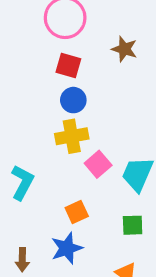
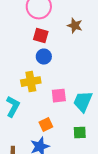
yellow cross: (72, 136) -> (31, 82), moved
pink square: (98, 164) -> (59, 96), turned 35

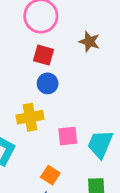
orange square: (46, 125) -> (50, 175), turned -32

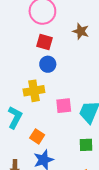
orange square: (50, 175) -> (37, 136), moved

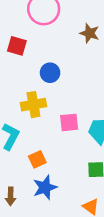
red square: (45, 42) -> (17, 46), moved
orange square: (37, 136) -> (37, 159), turned 32

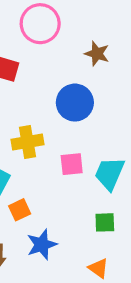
blue circle: (50, 73) -> (75, 103), moved, size x1.5
orange square: (37, 159) -> (20, 210), moved

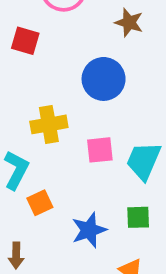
blue star: (42, 245) -> (89, 230), moved

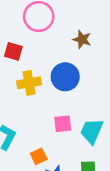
yellow cross: (49, 124) -> (29, 83), moved
orange square: (40, 203) -> (39, 156), moved

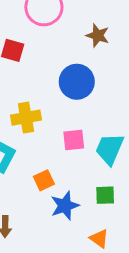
yellow cross: (29, 83) -> (26, 118), moved

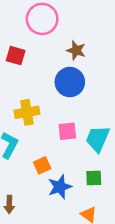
brown star: (98, 35) -> (76, 50), moved

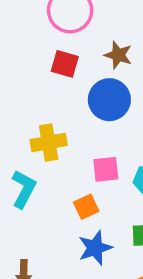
red square: (16, 56) -> (65, 64), moved
orange square: (42, 165) -> (86, 207), moved

